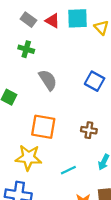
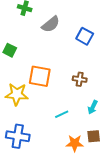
gray semicircle: (48, 80) -> (51, 24), moved, turned 84
yellow star: (28, 158) -> (17, 94), moved

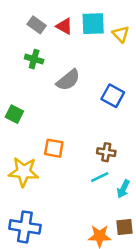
orange square: (40, 76) -> (54, 148), size x0.7
cyan line: (62, 114) -> (100, 177), moved

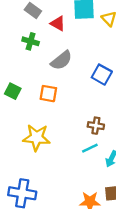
red triangle: (64, 26) -> (58, 23), moved
orange square: (54, 148) -> (48, 94), moved
yellow star: (24, 172) -> (36, 137), moved

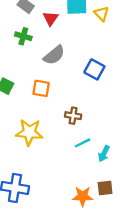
red triangle: (58, 23) -> (51, 18), turned 35
brown cross: (96, 126) -> (73, 116), moved

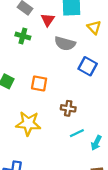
yellow triangle: (102, 14) -> (94, 27), moved
gray semicircle: (54, 55) -> (65, 44), moved, turned 54

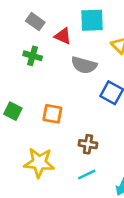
red triangle: (48, 20) -> (63, 36), turned -40
cyan line: (77, 133) -> (87, 174), moved

